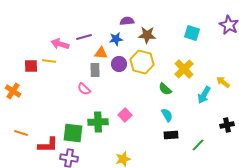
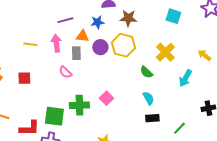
pink arrow: (60, 44) -> (56, 43), moved, turned 66
red square: (31, 66) -> (24, 78), moved
yellow arrow: (223, 82) -> (204, 55), moved

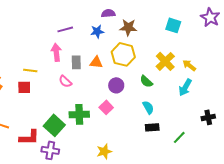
orange triangle: (82, 36) -> (96, 62), moved
yellow line: (30, 44) -> (30, 70), moved
purple circle: (100, 47) -> (116, 85), moved
yellow arrow: (204, 55) -> (189, 65), moved
green square: (54, 116) -> (54, 125), turned 35

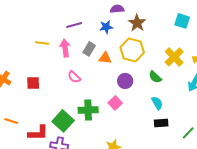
brown star: (128, 27) -> (137, 23), turned 30
gray rectangle: (76, 62) -> (89, 49), moved, turned 32
yellow line: (30, 70) -> (42, 43), moved

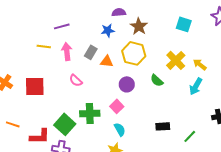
purple line: (74, 25) -> (62, 26), moved
red square: (33, 83) -> (35, 86), size x1.5
cyan semicircle: (157, 103) -> (120, 129), moved

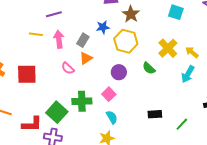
blue star: (108, 30) -> (103, 27), moved
orange triangle: (107, 61) -> (86, 58), moved, turned -40

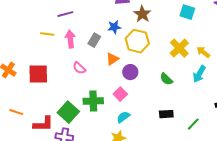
orange triangle: (86, 58) -> (112, 59), moved
green semicircle: (149, 68) -> (166, 79), moved
cyan semicircle: (112, 117) -> (123, 117), turned -96

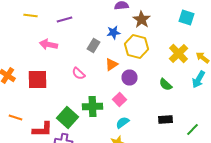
yellow line: (47, 34) -> (30, 16), moved
pink arrow: (70, 39) -> (48, 44), moved, turned -72

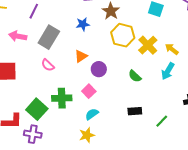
purple line: (64, 20) -> (34, 11), turned -49
gray rectangle: (94, 46) -> (49, 37), moved, size x1.6
yellow hexagon: (136, 46) -> (123, 35), moved

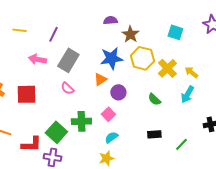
blue star: (83, 24) -> (111, 58), moved, size x1.6

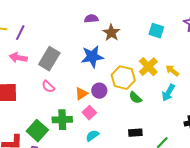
purple line: (53, 34) -> (20, 33), moved
yellow hexagon: (142, 58) -> (123, 78), moved
orange triangle: (100, 79) -> (81, 94), moved

